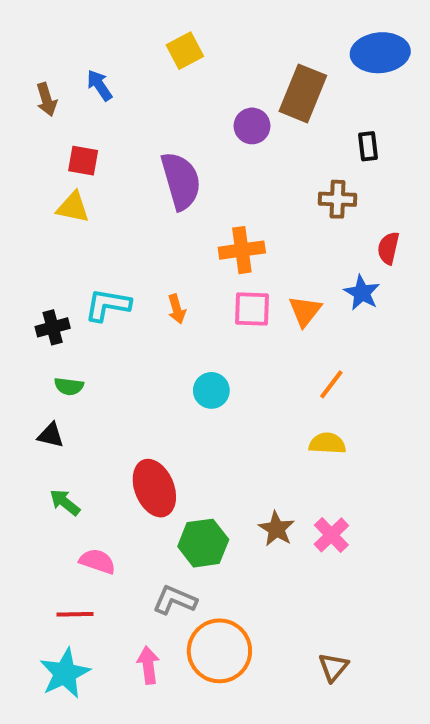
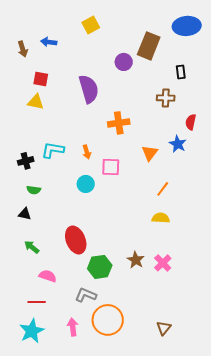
blue arrow: (99, 85) -> (49, 42), turned -49
pink square: (252, 309) -> (111, 167), moved
cyan circle: (211, 390) -> (86, 184), moved

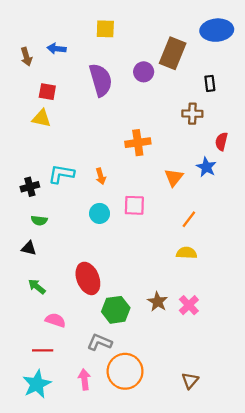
yellow square: (91, 25) -> (105, 29), turned 30
purple semicircle: (89, 89) -> (101, 80), moved
pink square: (111, 167) -> (134, 205), moved

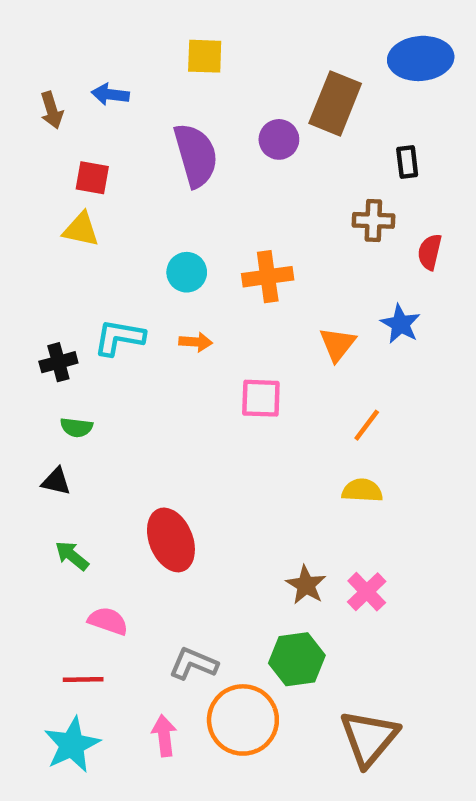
red semicircle: (221, 141) -> (430, 252), moved
orange arrow: (101, 176) -> (196, 342), turned -70
cyan circle: (100, 213) -> (187, 272), moved
green hexagon: (116, 310) -> (297, 659), moved
brown triangle: (190, 381) -> (369, 738), size x1.8

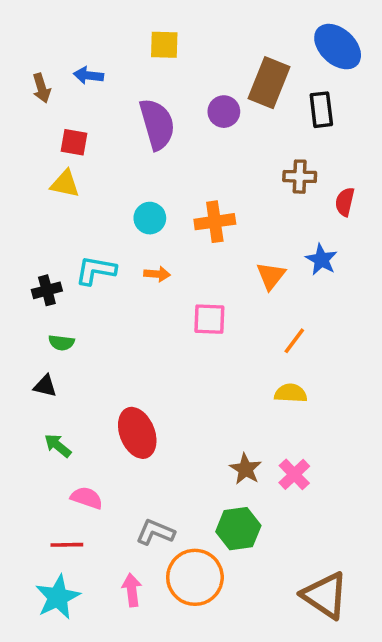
blue ellipse: (421, 58) -> (338, 47), turned 48
black rectangle: (407, 162) -> (321, 110), moved, size x1.4
brown triangle: (369, 738) -> (325, 595), moved, turned -36

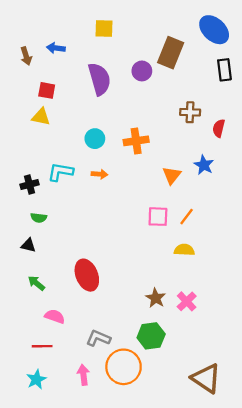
black rectangle: (321, 110) -> (224, 70), moved
pink square: (209, 319) -> (158, 217), moved
cyan star: (58, 597) -> (36, 379), size x0.7

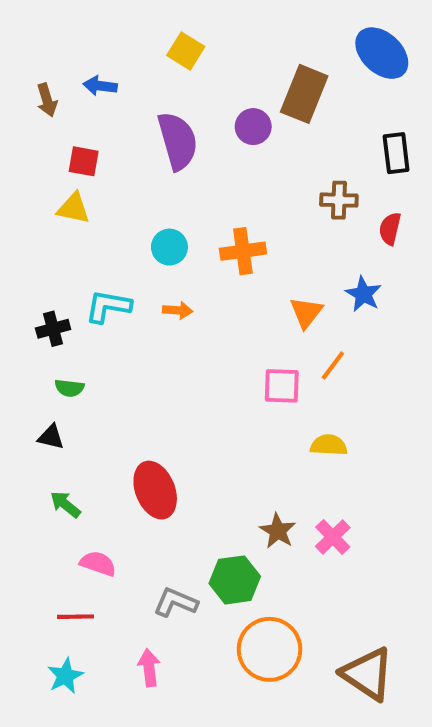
yellow square: (104, 29) -> (186, 51), turned 30
black rectangle: (224, 70) -> (396, 153), moved
orange line: (187, 217) -> (333, 366), moved
green hexagon: (151, 336) -> (235, 580), moved
orange circle: (124, 367) -> (270, 649), moved

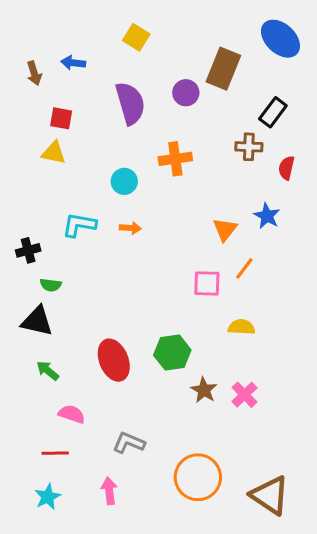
black rectangle: (396, 153) -> (273, 112), moved, turned 44
orange cross: (243, 251) -> (175, 159), moved
black cross: (53, 329) -> (28, 250), moved
black triangle: (51, 437) -> (37, 321), size x1.6
green hexagon: (235, 580) -> (172, 353), moved

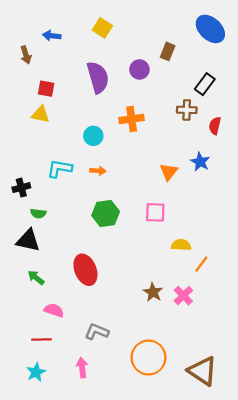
blue arrow: (73, 63) -> (52, 36), moved
brown rectangle: (223, 69) -> (168, 51), size x0.6
orange line: (244, 268) -> (201, 264), moved
green hexagon: (172, 353) -> (106, 213), moved

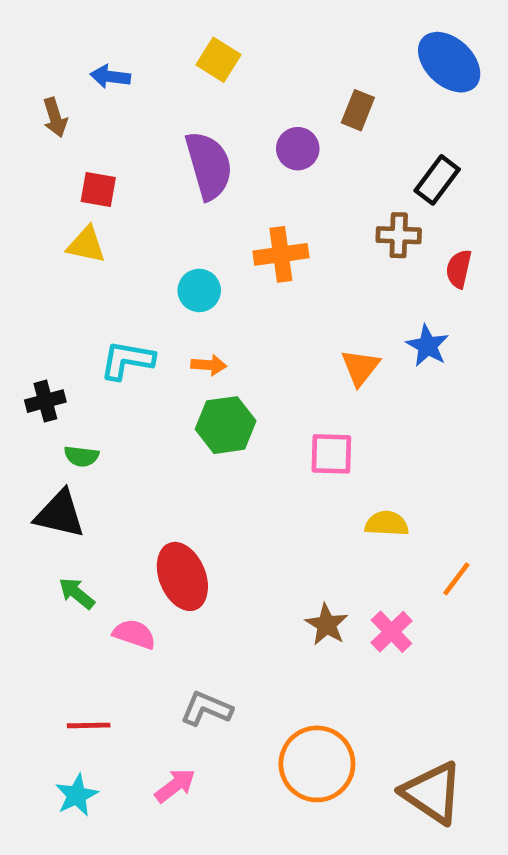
green hexagon: (106, 213) -> (226, 425), moved
orange line: (201, 264) -> (456, 579), moved
pink semicircle: (54, 310) -> (134, 634), moved
pink arrow: (82, 368) -> (175, 786), turned 60

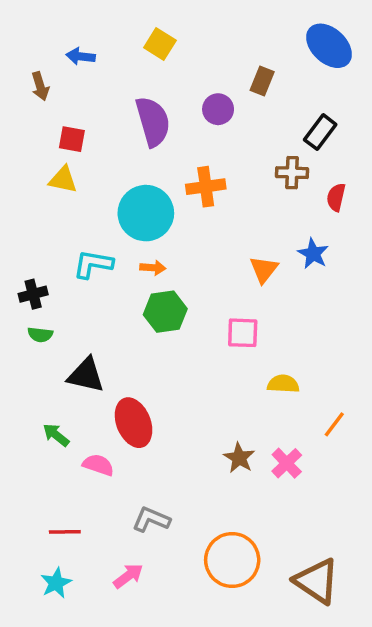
cyan circle: (199, 290) -> (146, 213), size x1.8
green semicircle: (81, 456) -> (40, 335), moved
black triangle: (60, 514) -> (86, 375), moved

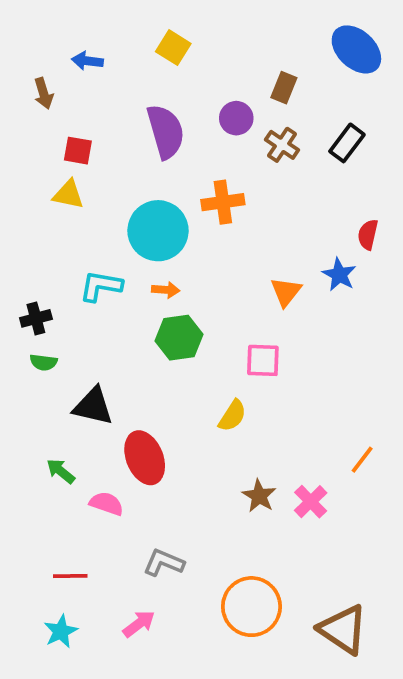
brown cross: (292, 173) -> (282, 145), moved, turned 32
red semicircle: (336, 197) -> (368, 235), moved
yellow semicircle: (283, 384) -> (232, 416), moved, turned 120

